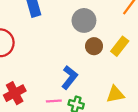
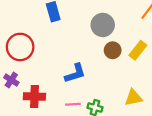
blue L-shape: (69, 77) -> (75, 73), moved, turned 35
red cross: (15, 93) -> (34, 97), turned 30

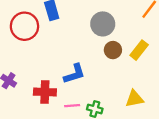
red circle: (20, 47) -> (24, 26), moved
red cross: (34, 97) -> (45, 92), moved

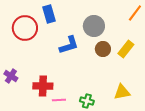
blue L-shape: (74, 74) -> (69, 45), moved
pink line: (72, 106) -> (59, 100), moved

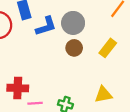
blue L-shape: (69, 45) -> (46, 26), moved
brown circle: (103, 49) -> (74, 48), moved

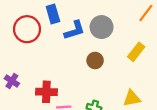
brown circle: (74, 48) -> (95, 61), moved

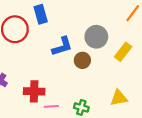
gray circle: (102, 27) -> (96, 37), moved
blue L-shape: (75, 30) -> (62, 46), moved

